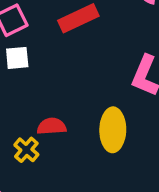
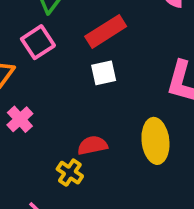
white square: (17, 58) -> (104, 73), moved

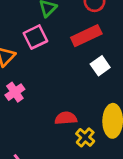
white square: (104, 73) -> (100, 66), moved, turned -30
yellow cross: (70, 173) -> (85, 137), moved

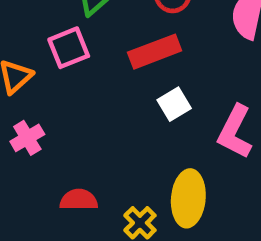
red semicircle: (66, 118) -> (79, 200), moved

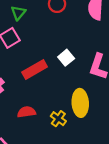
red rectangle: (155, 52) -> (35, 70), moved

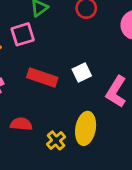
red rectangle: (35, 70) -> (42, 77), turned 35

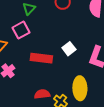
red semicircle: (21, 124) -> (42, 94), moved

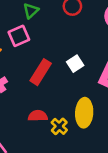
red rectangle: (41, 58) -> (41, 72), turned -70

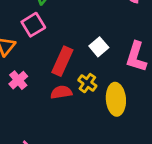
red semicircle: (38, 116) -> (61, 92), moved
yellow cross: (59, 126) -> (87, 83), moved

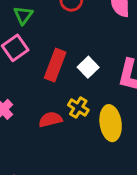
red rectangle: (62, 61) -> (55, 65), moved

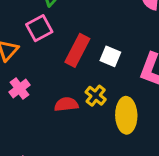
white square: (88, 67) -> (110, 56), turned -30

